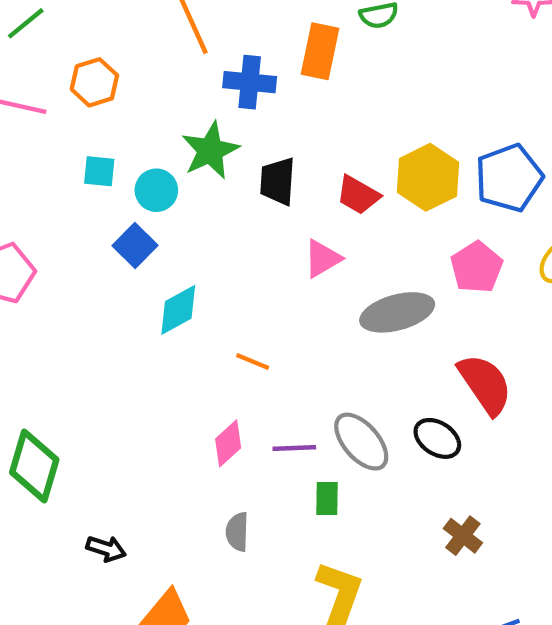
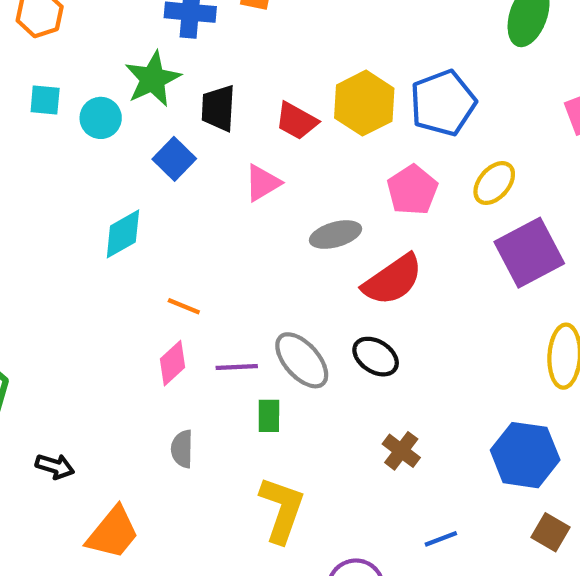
blue square: (135, 245) -> (174, 159), moved
gray ellipse: (397, 312) -> (336, 235), size x0.7
orange line: (253, 362) -> (184, 306), moved
red semicircle: (485, 384) -> (393, 280), moved, turned 90

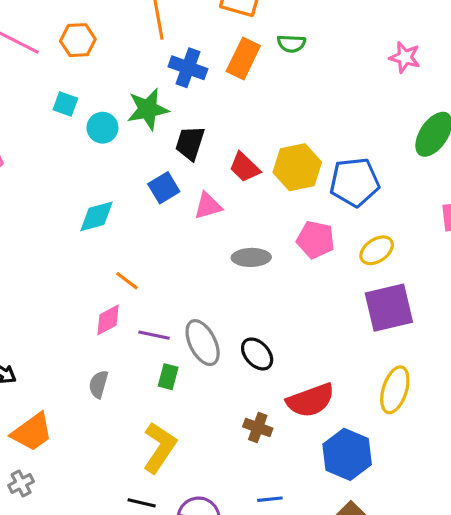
blue square: (174, 159) -> (164, 188), moved
pink pentagon: (412, 190) -> (316, 240), turned 30
red semicircle: (393, 280) -> (311, 400), moved
brown cross: (401, 451) -> (258, 427), turned -32

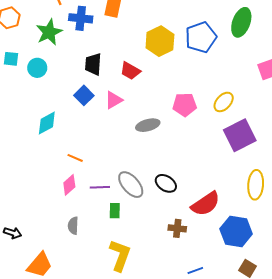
green star: (148, 109) -> (49, 32), moved
yellow hexagon: (297, 167) -> (160, 41), moved
blue pentagon: (355, 182) -> (201, 37), moved

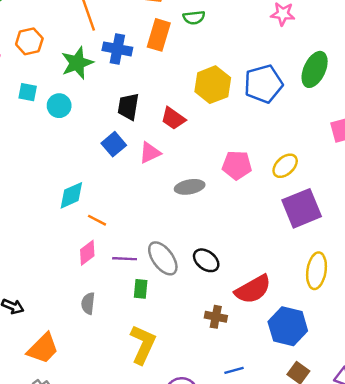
cyan diamond: (47, 123) -> (71, 195), moved

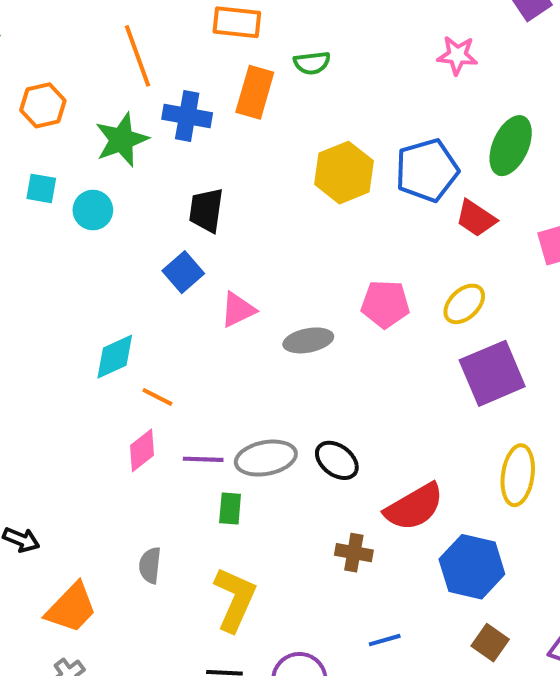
red trapezoid: (173, 118) -> (476, 218), moved
pink triangle: (150, 153) -> (238, 310), moved
gray ellipse: (163, 258) -> (266, 458), turned -64
gray semicircle: (88, 303) -> (150, 565), moved

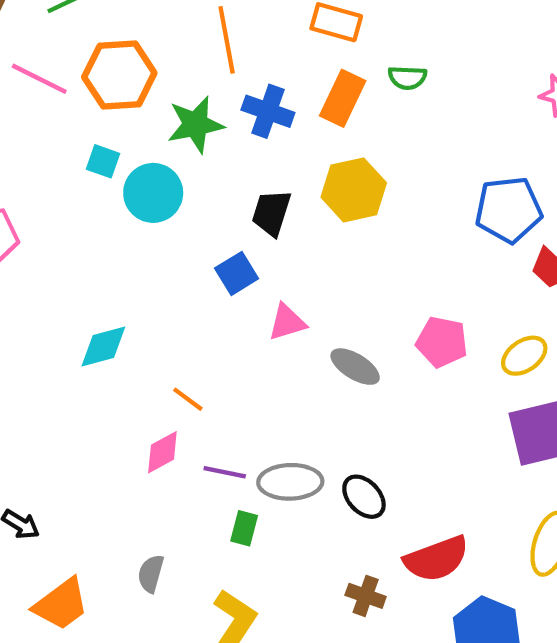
orange hexagon: (43, 105) -> (119, 75), size x1.5
yellow hexagon: (344, 173) -> (354, 190), moved
cyan circle: (93, 210) -> (153, 193), size x1.4
gray ellipse: (308, 340) -> (355, 367), turned 33
cyan diamond: (115, 357) -> (103, 346), moved

